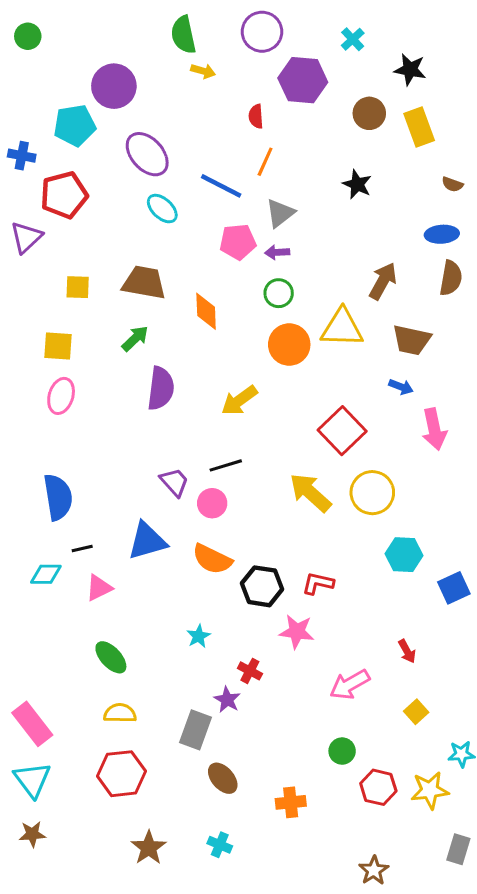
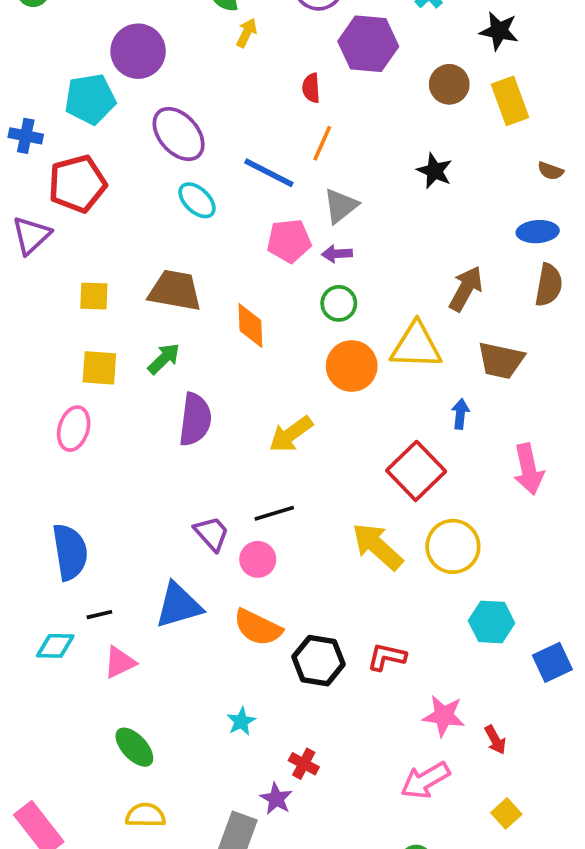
yellow arrow: (203, 71) -> (247, 33), turned -80
yellow square: (58, 346) -> (99, 368), moved
blue arrow: (401, 387) -> (460, 414), moved, turned -105
pink star: (297, 632) -> (444, 716), moved

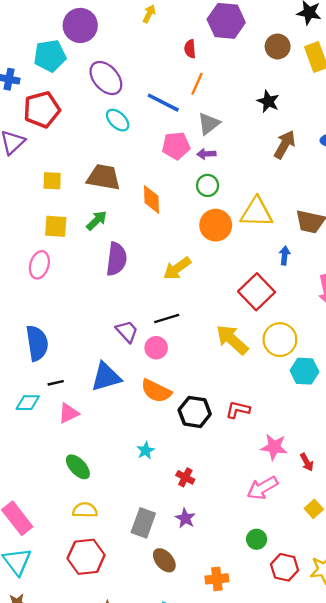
brown arrow: (466, 289) -> (285, 145), moved
cyan hexagon: (492, 622) -> (304, 371), moved
purple star: (276, 799) -> (185, 518), moved

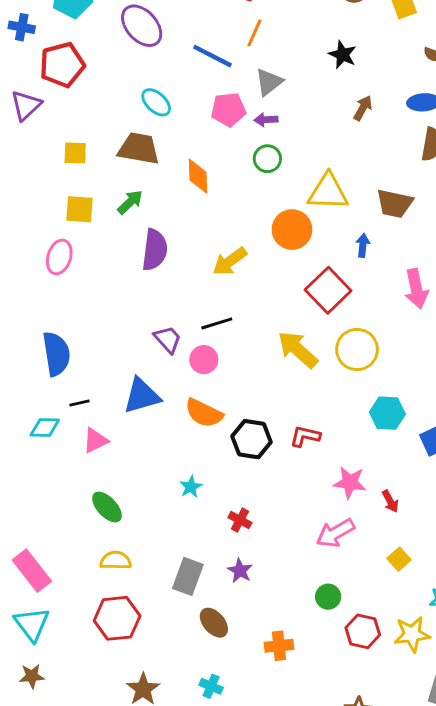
cyan ellipse: (118, 120) -> (156, 102), moved
brown arrow: (285, 145) -> (363, 108), size x0.7
orange circle: (216, 225) -> (292, 230), moved
cyan hexagon: (304, 371) -> (387, 413), moved

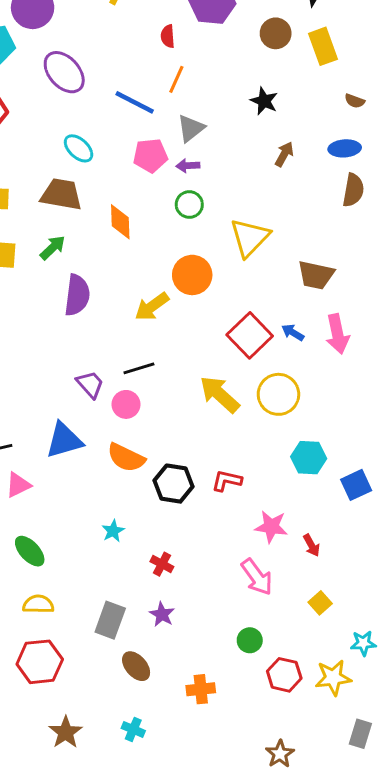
yellow triangle: (328, 192) -> (250, 238), turned -48
brown trapezoid: (395, 204) -> (316, 275), moved
orange circle: (292, 230) -> (192, 275), moved
blue arrow: (363, 245) -> (293, 332), moved, turned -65
pink arrow: (335, 533) -> (257, 577), turned -96

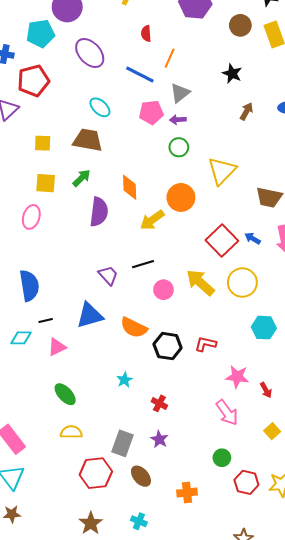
red semicircle: (168, 36) -> (146, 34), moved
orange diamond: (120, 222) -> (130, 187), moved
pink circle: (126, 404) -> (163, 290), moved
red hexagon: (40, 662) -> (96, 473), moved

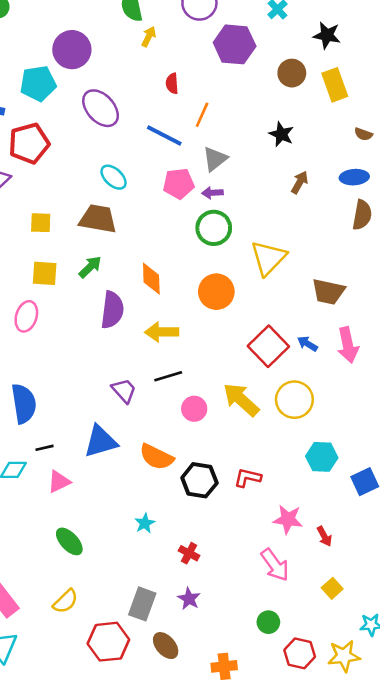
green circle: (179, 147) -> (214, 228), size x1.4
yellow arrow: (152, 220) -> (162, 332), moved, turned 35
yellow semicircle: (71, 432) -> (65, 601), moved, turned 135

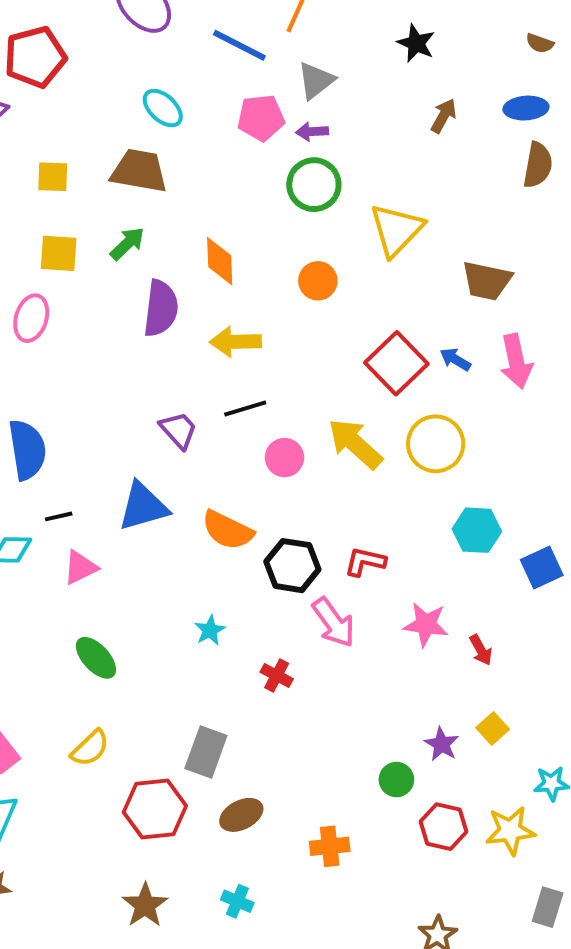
orange circle: (216, 292) -> (318, 281), size x0.7
pink arrow: (275, 565) -> (334, 622), moved
purple star: (189, 599) -> (442, 744), moved
brown ellipse: (166, 646) -> (241, 815), turned -76

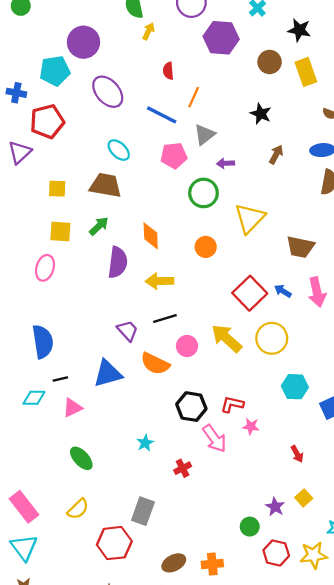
purple arrow: (312, 132) -> (226, 163), moved
orange semicircle: (228, 530) -> (155, 364), moved
pink star: (426, 624) -> (251, 426), moved, size x0.7
red cross: (277, 675) -> (183, 468), turned 35
brown ellipse: (241, 815) -> (174, 563), moved

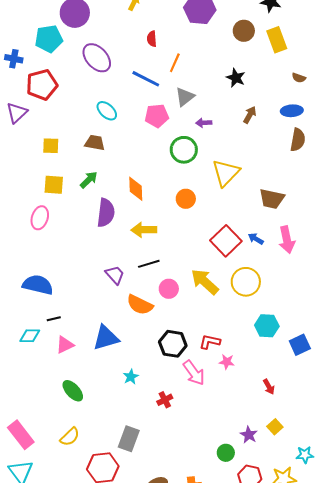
brown trapezoid: (106, 185) -> (95, 143), size x0.7
blue semicircle: (43, 342) -> (38, 285), turned -68
blue triangle: (108, 374) -> (106, 338), moved

